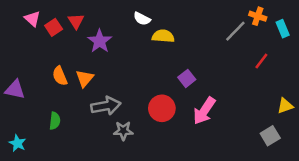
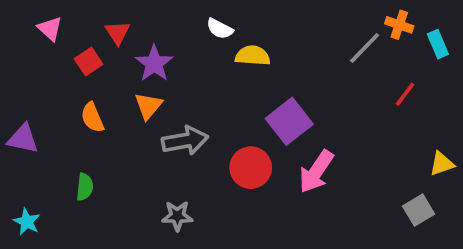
red square: (54, 27) -> (89, 61), moved
orange triangle: (85, 78) -> (148, 106), moved
purple square: (187, 78) -> (289, 121), size x1.6
gray arrow: (106, 106) -> (185, 141), moved
gray star: (123, 131) -> (177, 216), moved

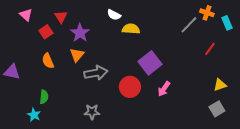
yellow triangle: (442, 164) -> (220, 85), moved
pink arrow: (316, 171) -> (164, 89), size x0.7
cyan star: (27, 222) -> (34, 115), moved

